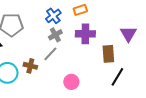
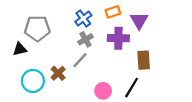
purple triangle: (128, 34) -> (139, 21), moved
brown cross: (30, 66) -> (58, 73), turned 32
black line: (117, 77) -> (132, 88), moved

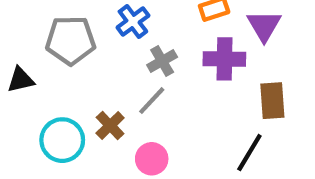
blue cross: (83, 18) -> (133, 21), moved
black triangle: (20, 49) -> (21, 80), moved
pink circle: (103, 91) -> (152, 159), moved

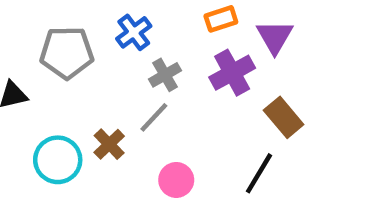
purple cross: (224, 59) -> (232, 73), turned -30
brown rectangle: (272, 101) -> (284, 117), turned -36
pink circle: (152, 159) -> (176, 180), moved

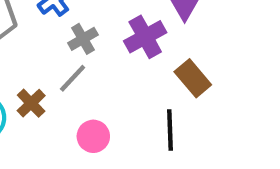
black line: (259, 173) -> (170, 130), turned -33

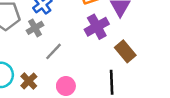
gray cross: (83, 39) -> (35, 28), moved
brown cross: (31, 103) -> (29, 81), moved

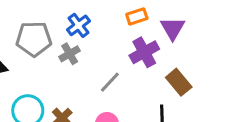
gray line: (54, 51) -> (110, 82), moved

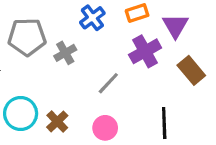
blue cross: (79, 25) -> (92, 18), moved
brown rectangle: (179, 82) -> (191, 70), moved

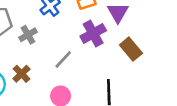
brown cross: (57, 121) -> (21, 74), moved

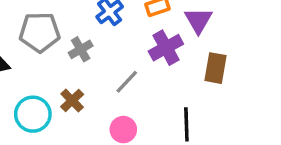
brown rectangle: (131, 49) -> (215, 68), turned 50

